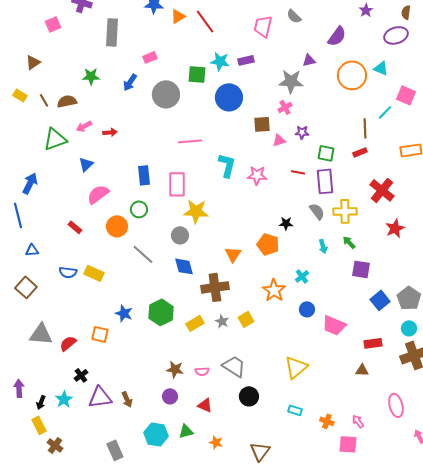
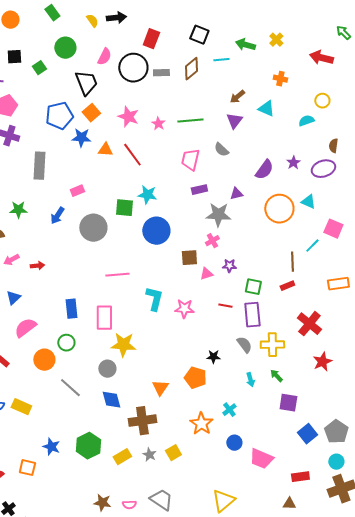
purple star: (366, 10) -> (293, 163), moved
orange triangle: (178, 16) -> (105, 150), turned 35
purple rectangle: (246, 60) -> (199, 190), moved

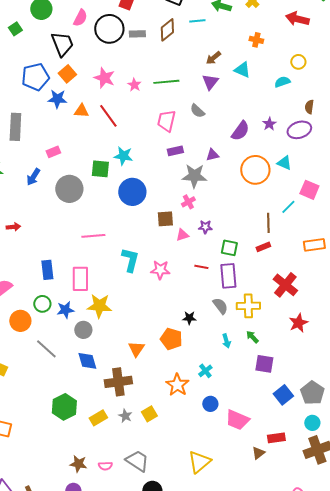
blue star: (51, 447) -> (65, 310), moved, turned -30
brown triangle: (289, 504) -> (258, 453), moved, turned -40

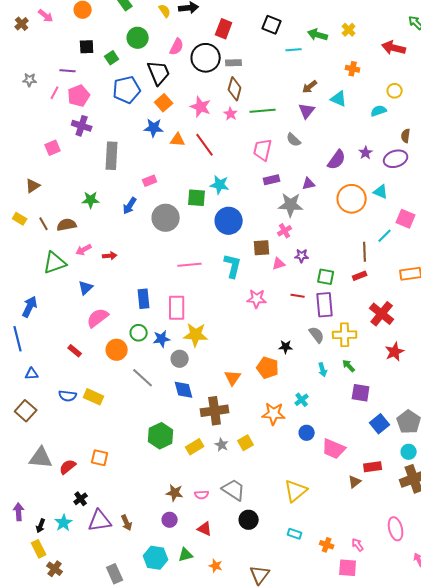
brown diamond: (167, 30) -> (235, 89), moved, turned -35
blue pentagon: (35, 77) -> (127, 90), moved
cyan L-shape: (130, 260) -> (233, 266), moved
orange star: (177, 385) -> (274, 414), turned -30

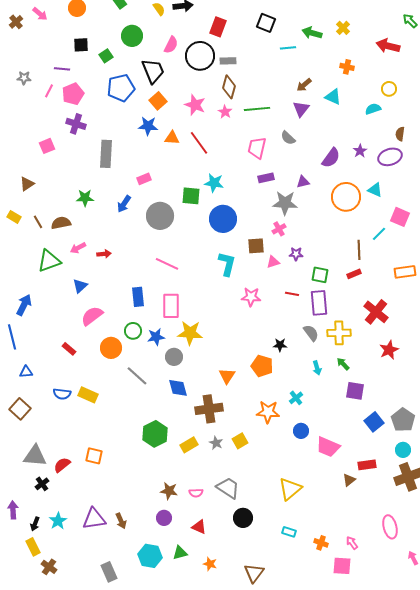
pink line: (190, 265) -> (167, 264), moved, turned 30
black cross: (81, 499) -> (42, 484), moved

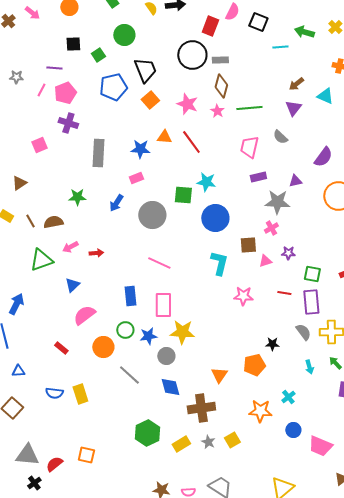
pink semicircle: (171, 45) -> (232, 12), moved
blue star: (148, 126) -> (140, 149), moved
orange pentagon: (262, 366) -> (254, 365), turned -30
yellow rectangle: (88, 395) -> (80, 394), turned 48

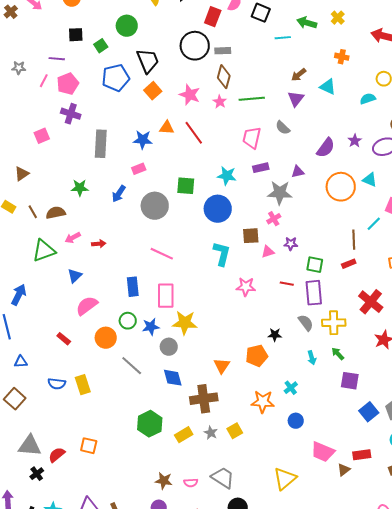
cyan star: (206, 182) -> (227, 176), moved
pink trapezoid: (320, 446) -> (323, 452), moved

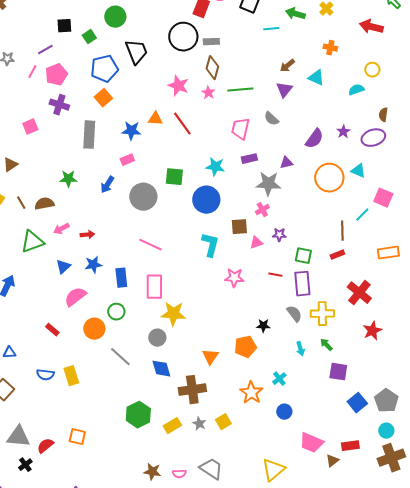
purple line: (57, 59) -> (45, 50), turned -35
orange square: (153, 91) -> (103, 98), moved
blue star: (151, 327) -> (93, 265), moved
orange star: (263, 402) -> (251, 393), turned 30

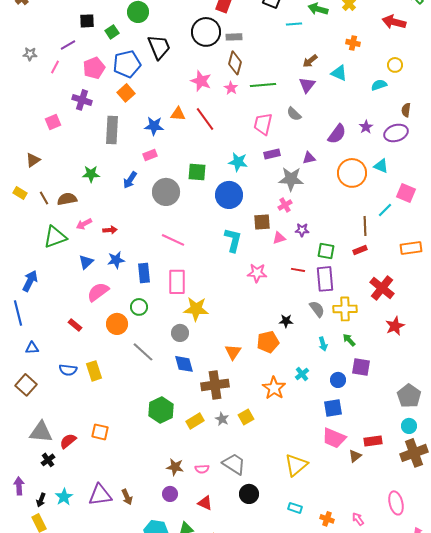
pink pentagon: (56, 75) -> (94, 68), moved
blue square: (357, 403) -> (333, 408), moved, turned 30
blue circle: (284, 412) -> (338, 380), moved

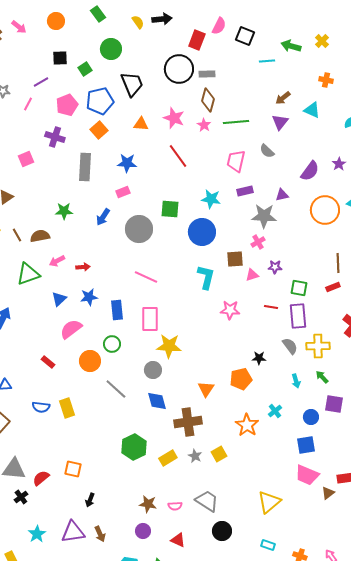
orange triangle: (178, 114) -> (141, 124), moved
black arrow: (41, 500) -> (90, 500), moved

